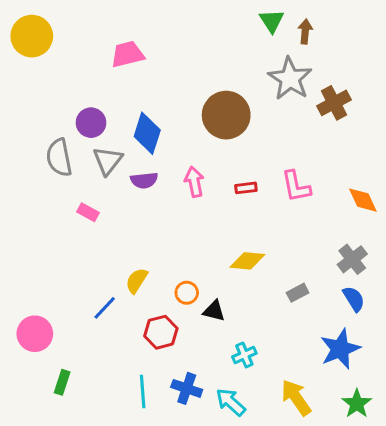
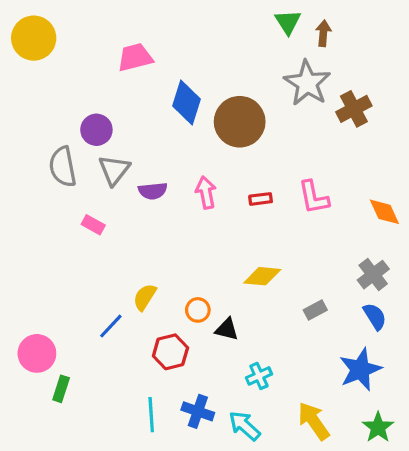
blue diamond: (147, 133) -> (187, 102), moved
green rectangle: (62, 382) -> (61, 389), moved

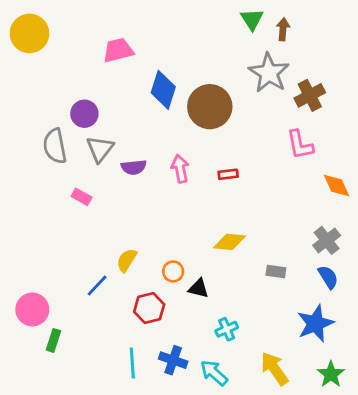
pink L-shape: (314, 197) -> (300, 145), moved
gray rectangle: (315, 310) -> (276, 271), turned 36

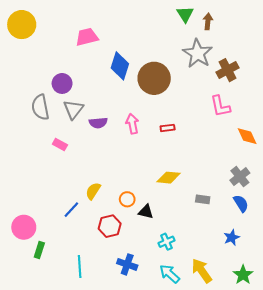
blue star: (315, 324) -> (232, 238), size x0.6
cyan line: (132, 363) -> (80, 267), moved
cyan arrow: (214, 373) -> (170, 274), moved

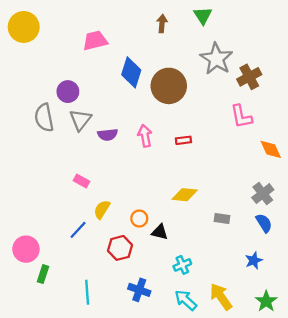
brown arrow: (208, 21) -> (162, 24), moved
pink rectangle: (60, 144) -> (81, 181), moved

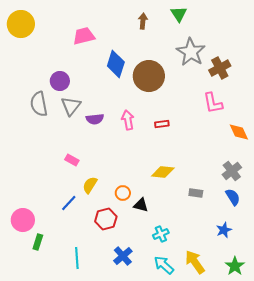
blue cross: (139, 290) -> (123, 256), turned 30

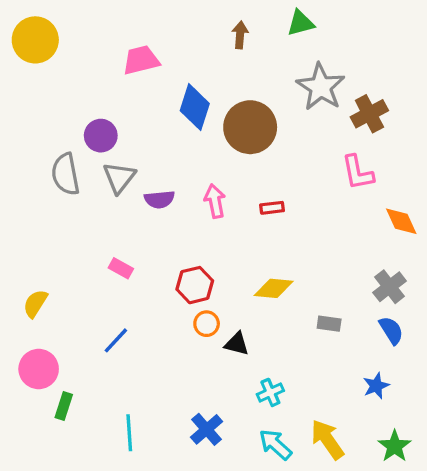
green triangle: (179, 14) -> (301, 23), turned 48
yellow semicircle: (90, 185) -> (35, 303), moved
red hexagon: (106, 219) -> (195, 285), moved

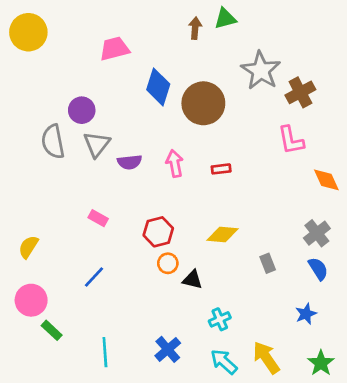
green triangle: (301, 23) -> (225, 19), moved
gray rectangle: (329, 324) -> (268, 263), turned 60
green rectangle: (64, 406) -> (52, 330), turned -65

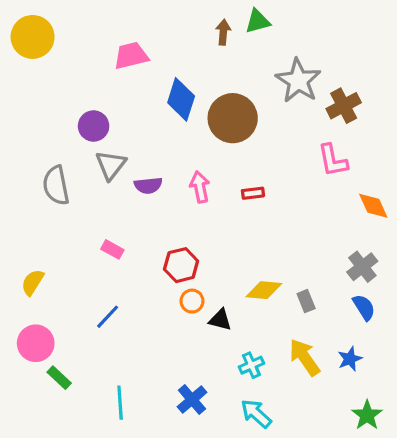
gray semicircle: (53, 142) -> (56, 185), moved
yellow diamond: (222, 235) -> (264, 290), moved
yellow arrow: (266, 358) -> (305, 357), moved

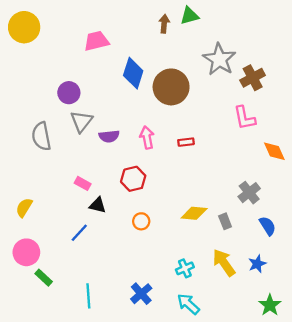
red hexagon: (181, 265) -> (133, 179), moved
gray cross: (362, 267) -> (249, 193), moved
black triangle: (220, 320) -> (98, 205), moved

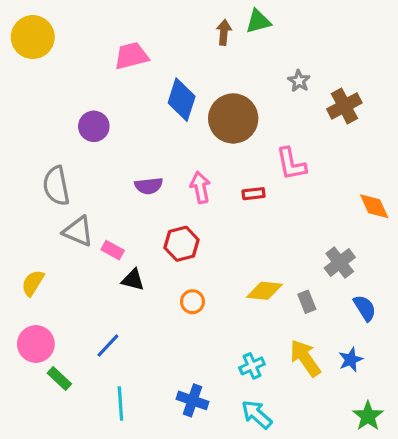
gray star: (219, 59) -> (299, 81), size x0.5
pink L-shape: (245, 118) -> (291, 164), moved
gray triangle: (82, 121) -> (78, 231), moved, turned -45
blue line: (79, 233) -> (108, 346), moved
blue cross: (141, 294) -> (192, 400), turned -30

